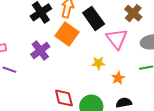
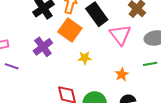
yellow star: (98, 63) -> (85, 58), moved

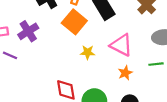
pink triangle: (120, 35) -> (121, 45), moved, turned -30
purple cross: (43, 47) -> (28, 31), moved

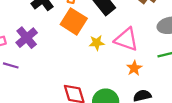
yellow star: (88, 52) -> (97, 43), moved

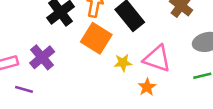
orange star: (134, 68) -> (147, 87), moved

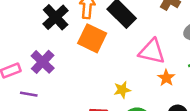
yellow star: (123, 63) -> (122, 90), moved
orange star: (147, 87) -> (166, 78), moved

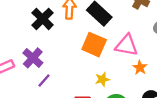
orange square: (92, 38) -> (94, 45), moved
purple line: (29, 94) -> (44, 80), moved, turned -56

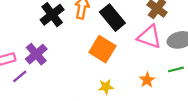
pink triangle: (127, 45) -> (149, 37), moved
purple line: (44, 80) -> (20, 76), moved

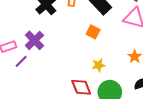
orange square: (102, 49) -> (93, 32), size x0.6

